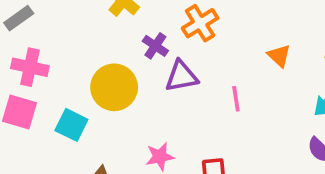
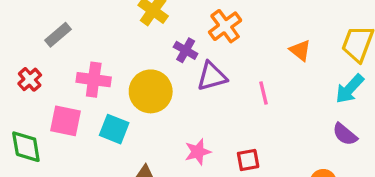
pink cross: (30, 67) -> (94, 80), moved

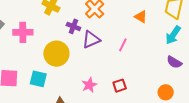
pink cross: (94, 80) -> (23, 32), moved
pink line: (264, 93) -> (123, 45), turned 48

